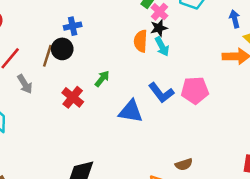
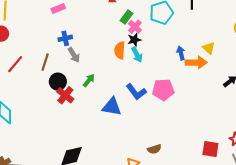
blue arrow: (235, 19) -> (181, 53), moved
black circle: (62, 49) -> (58, 82), moved
gray arrow: (25, 84) -> (74, 55), moved

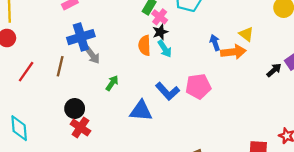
blue cross: (65, 38) -> (81, 37), size x1.6
black circle: (58, 82) -> (75, 109), moved
red cross: (65, 95) -> (80, 128), moved

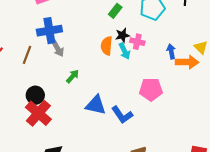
pink cross: (160, 17) -> (137, 42), moved, turned -32
blue L-shape: (168, 91) -> (122, 115), moved
red cross: (80, 128) -> (38, 113), size x1.4

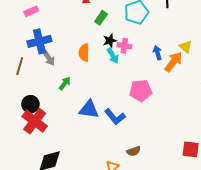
orange semicircle: (107, 46) -> (84, 53), moved
orange arrow: (187, 62) -> (173, 62), turned -50

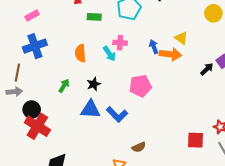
pink rectangle: (31, 11) -> (32, 16), moved
green rectangle: (101, 18) -> (94, 17), turned 64
black star: (110, 41) -> (94, 84), moved
gray arrow: (49, 58) -> (14, 92), moved, turned -56
orange arrow: (173, 62) -> (170, 54), turned 65

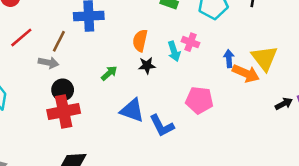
yellow triangle: (181, 38) -> (264, 58), size x1.6
black star: (94, 84) -> (147, 65), moved
red cross: (37, 126) -> (64, 111), turned 30

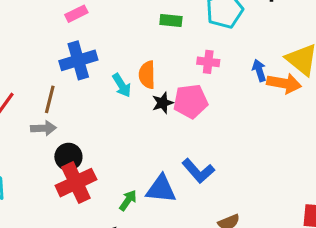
cyan arrow: (174, 51) -> (122, 85), moved
green arrow: (109, 73) -> (128, 200), moved
pink pentagon: (199, 100) -> (191, 101), moved
blue triangle: (132, 110) -> (161, 189), moved

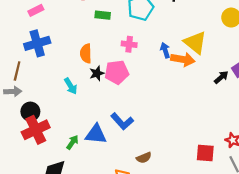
cyan arrow: (122, 85) -> (71, 86), moved

